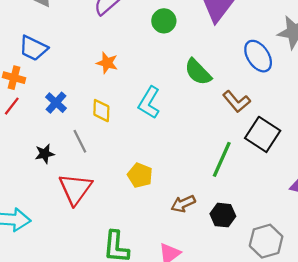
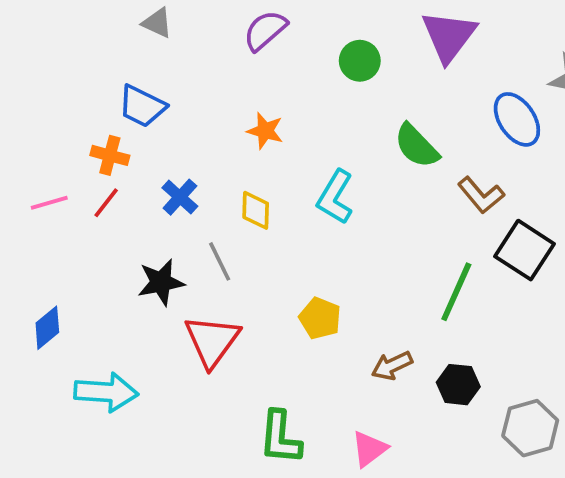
black star: (45, 154) -> (161, 282), size x1.4

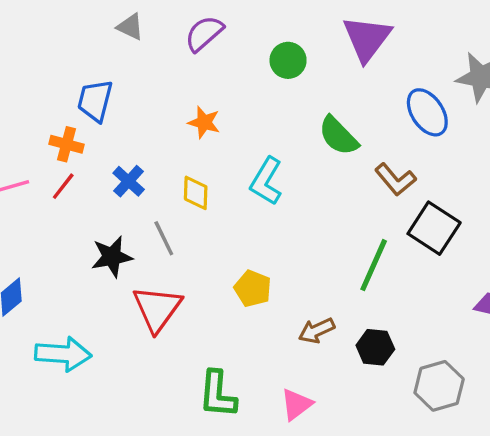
gray triangle: (157, 23) -> (130, 27), moved
blue trapezoid: (142, 106) -> (95, 101), turned 78

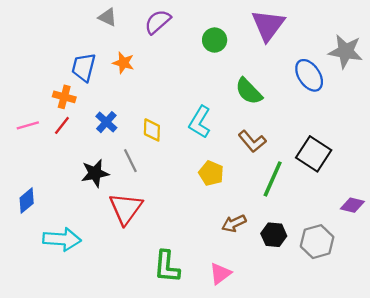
orange star: (204, 122) -> (123, 63), moved
brown L-shape: (395, 179) -> (252, 141), moved
yellow pentagon: (253, 289) -> (211, 173), moved
gray hexagon: (439, 386) -> (317, 242), moved

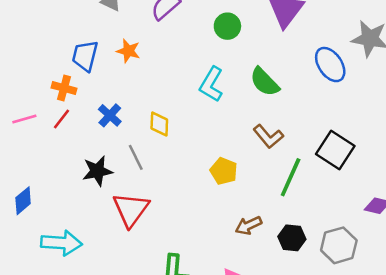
cyan L-shape: (200, 122) -> (211, 84), moved

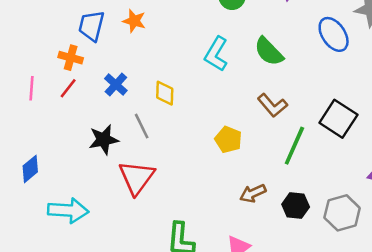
pink line: (24, 119) -> (31, 88), turned -70

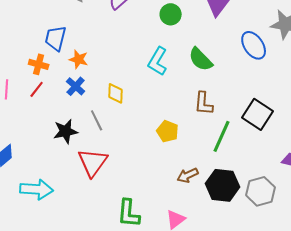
orange star: (134, 21) -> (79, 59), moved
brown L-shape: (272, 105) -> (204, 103), turned 45
black hexagon: (296, 206) -> (223, 185), size x1.5

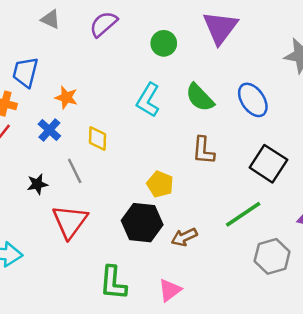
blue ellipse: (254, 45) -> (253, 100), moved
orange star: (79, 59) -> (66, 98), moved
black star: (66, 131) -> (37, 184), size x0.7
green line: (222, 136) -> (243, 214), moved, turned 32
black hexagon: (223, 185) -> (142, 223), moved

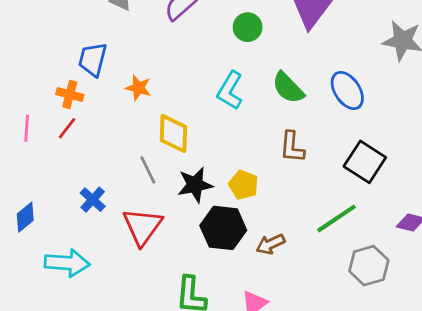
blue cross: (49, 130) -> (93, 200), moved
yellow diamond: (98, 138) -> (173, 134), size x1.4
black star: (37, 184) -> (195, 185), moved, size x1.5

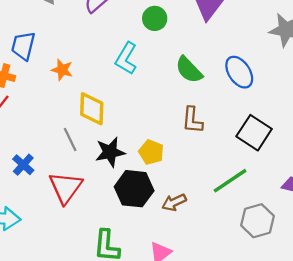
cyan L-shape: (230, 90) -> (126, 58), moved

